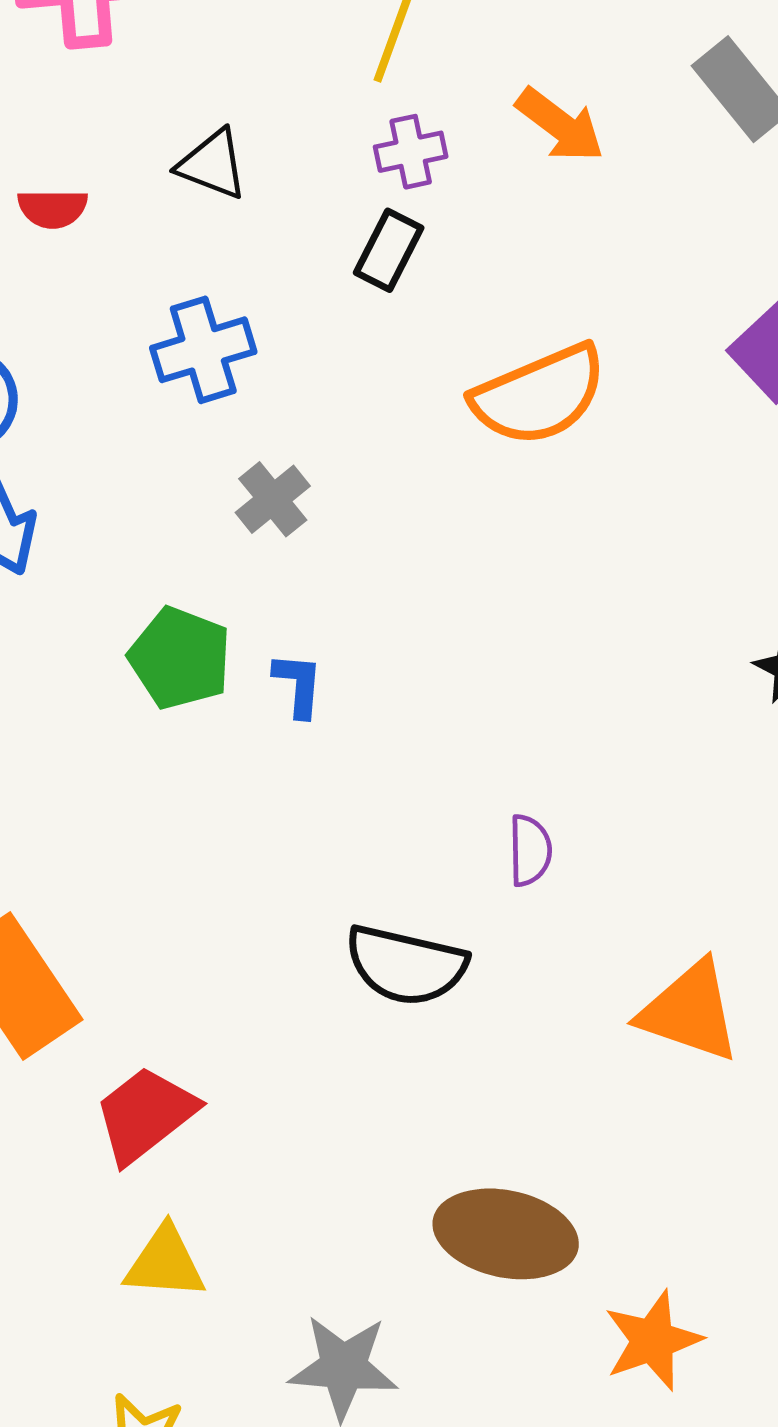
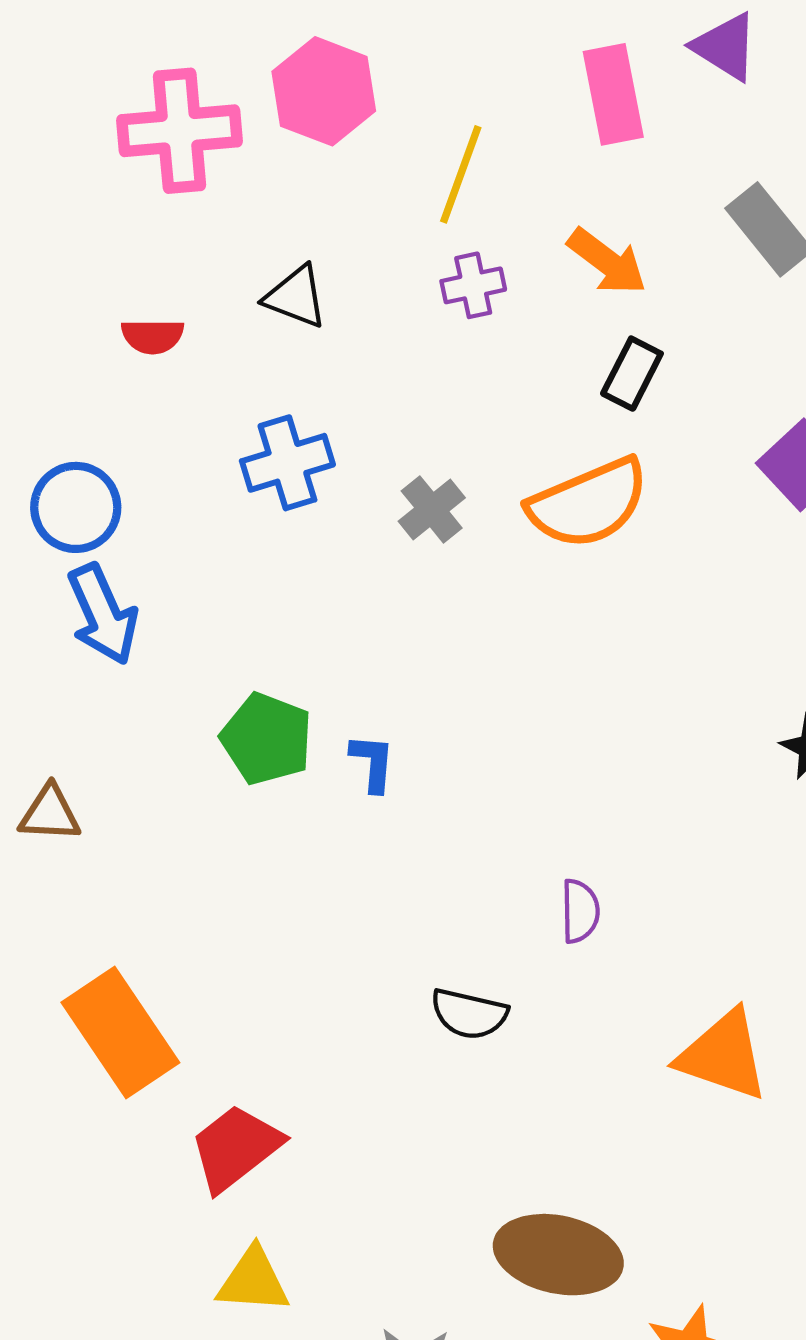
black rectangle: (389, 250) -> (632, 374), moved
gray cross: (273, 499) -> (432, 510), moved
black semicircle: (406, 965) -> (469, 1014), size x0.7

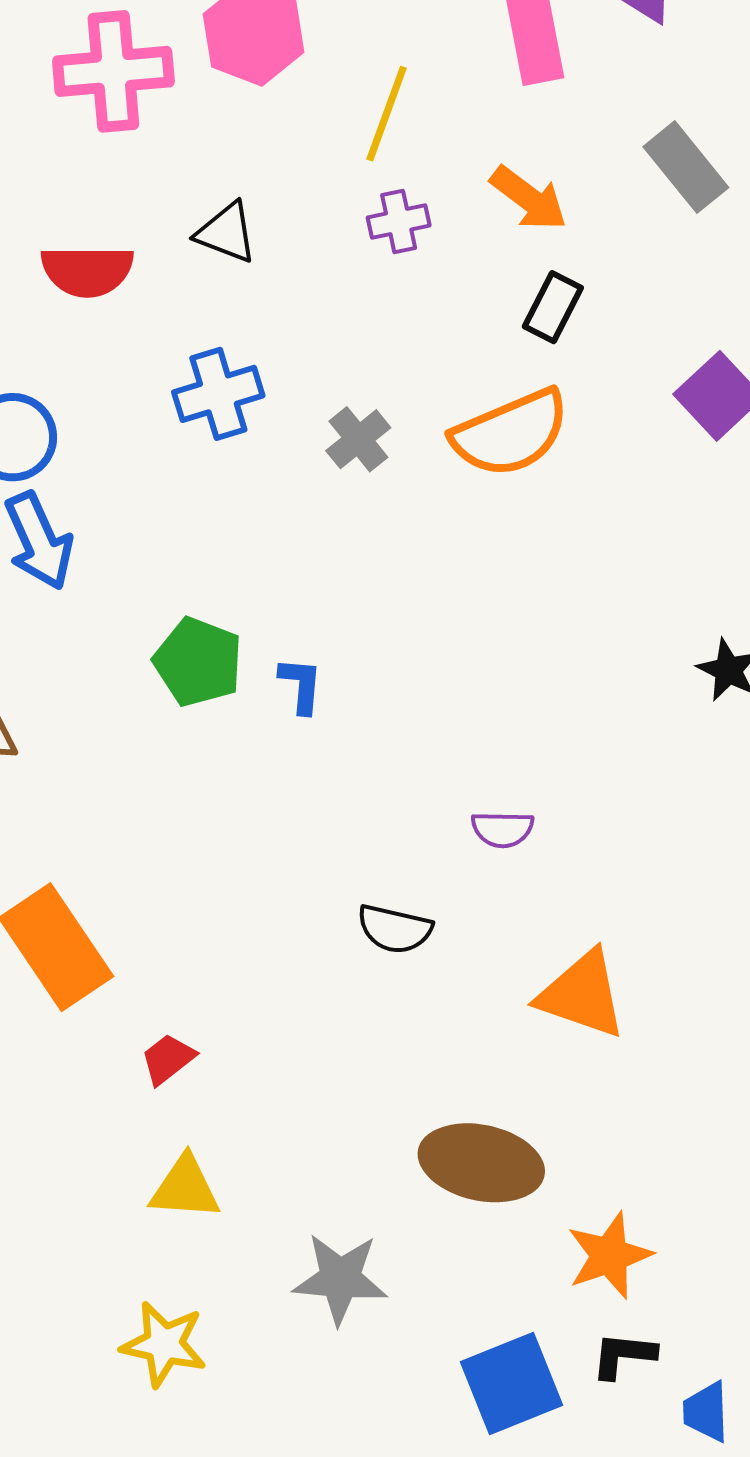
red semicircle: (153, 336) -> (87, 271), size x1.5
purple semicircle: (580, 911) -> (502, 829), turned 92
orange triangle: (723, 1055) -> (582, 994), moved
red trapezoid: (236, 1148) -> (168, 1059), size x0.6

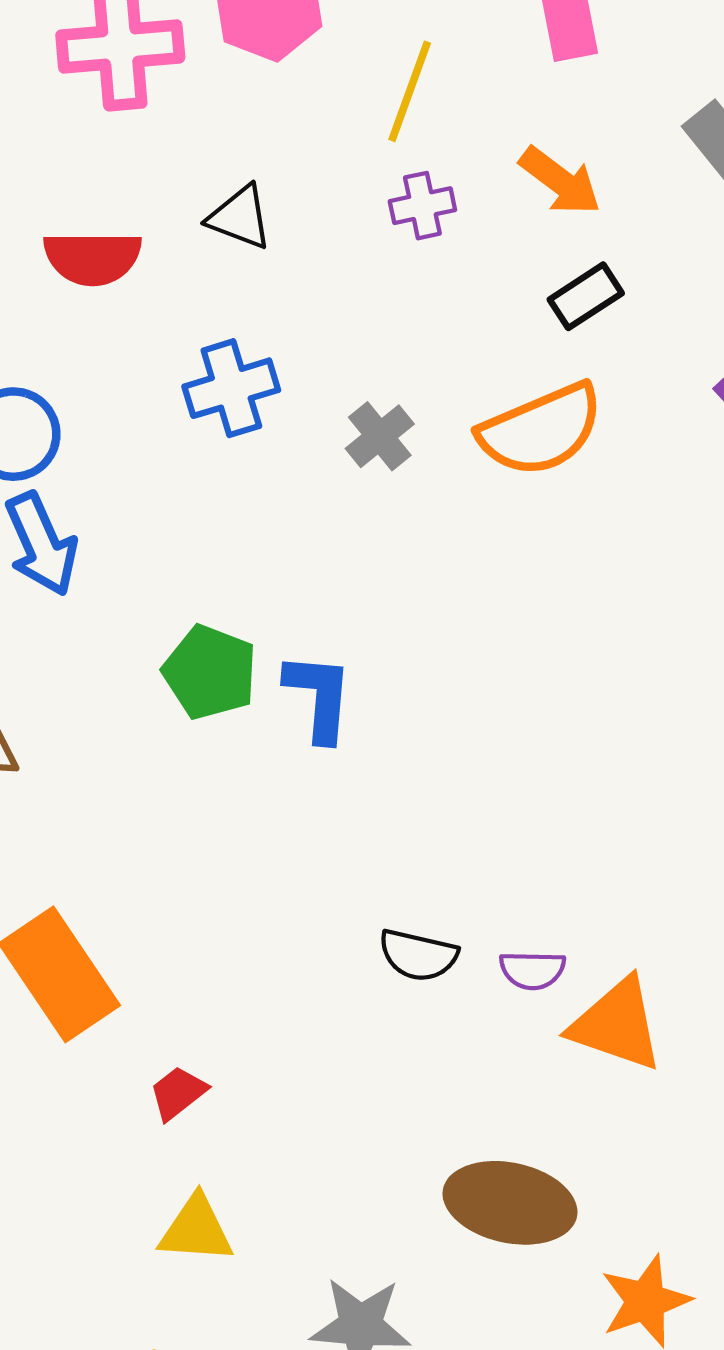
black rectangle: (553, 307) -> (586, 296), turned 30
blue L-shape: (301, 685) -> (319, 697), size x1.5
purple semicircle: (502, 829) -> (532, 970), moved

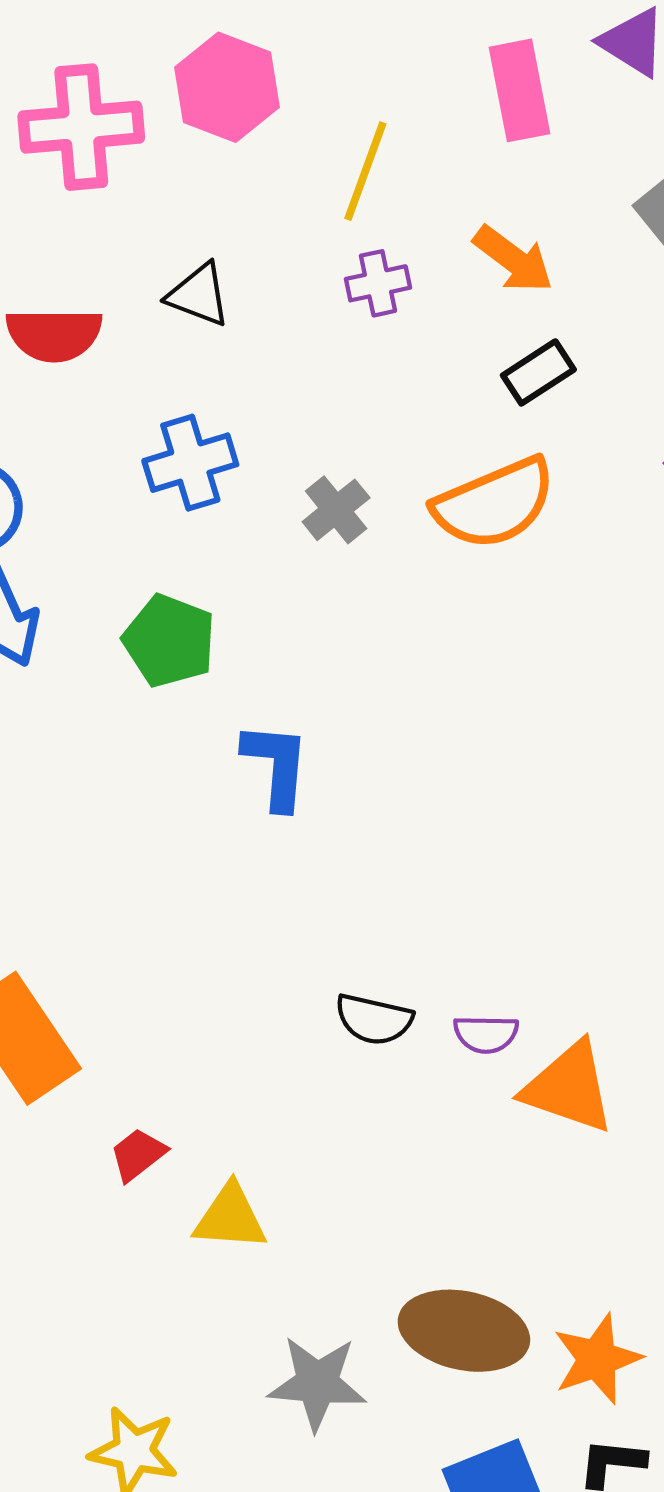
green pentagon: (210, 672) -> (169, 641), moved
brown ellipse: (510, 1203) -> (464, 1331), moved
yellow triangle: (196, 1230) -> (230, 1217), moved

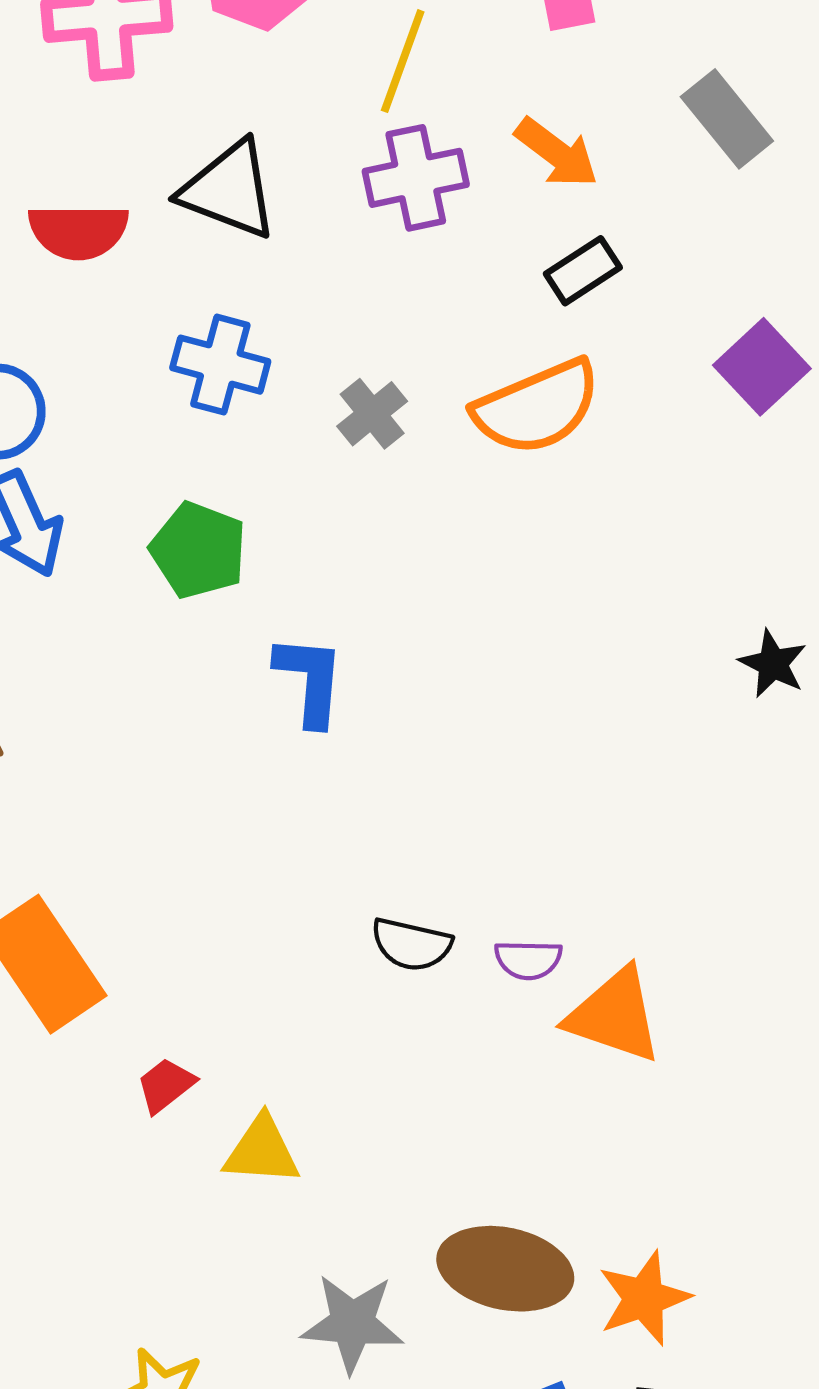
purple cross: (378, 283) -> (416, 178), size x1.5
black triangle: (199, 295) -> (229, 190), size x1.5
blue cross: (190, 463) -> (220, 365), turned 32

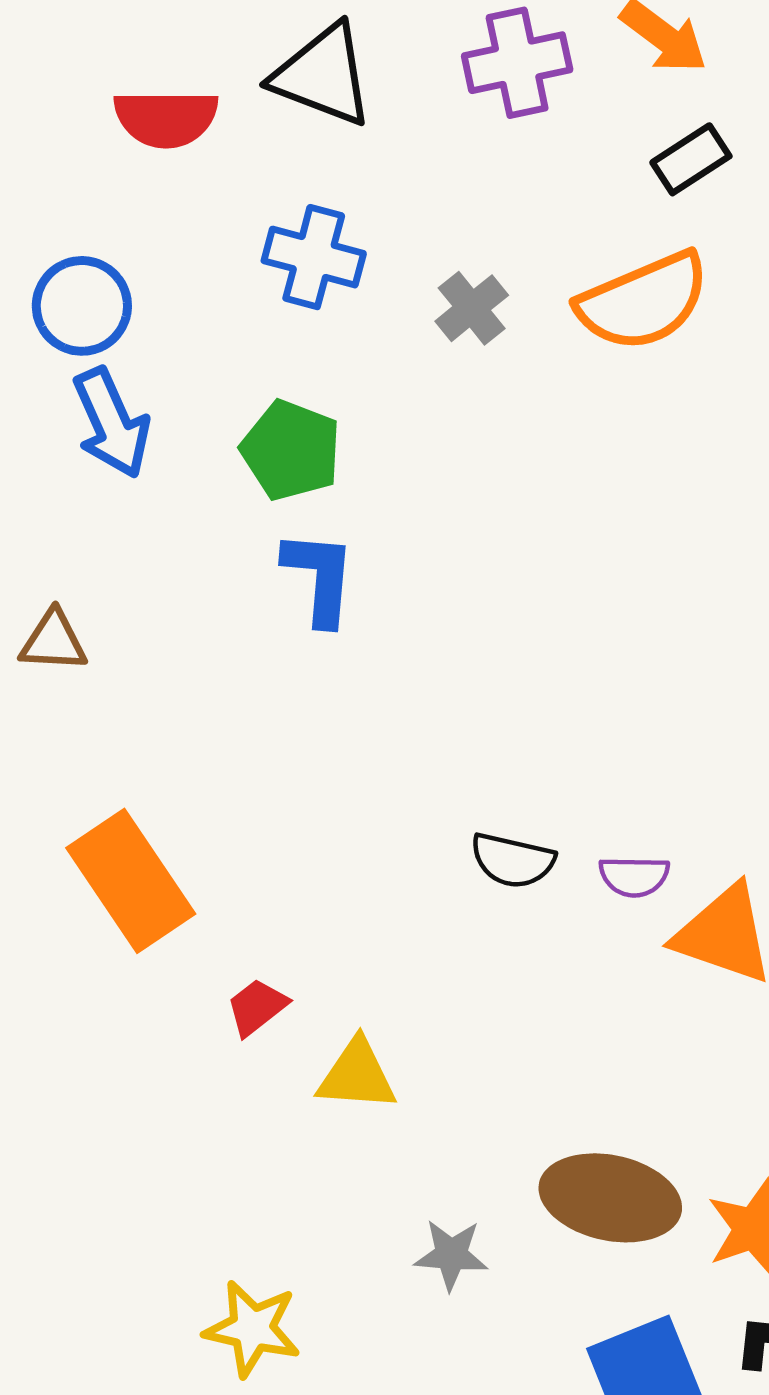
blue L-shape: (310, 680) -> (319, 577), moved
gray star: (352, 1323) -> (451, 1255), size x0.7

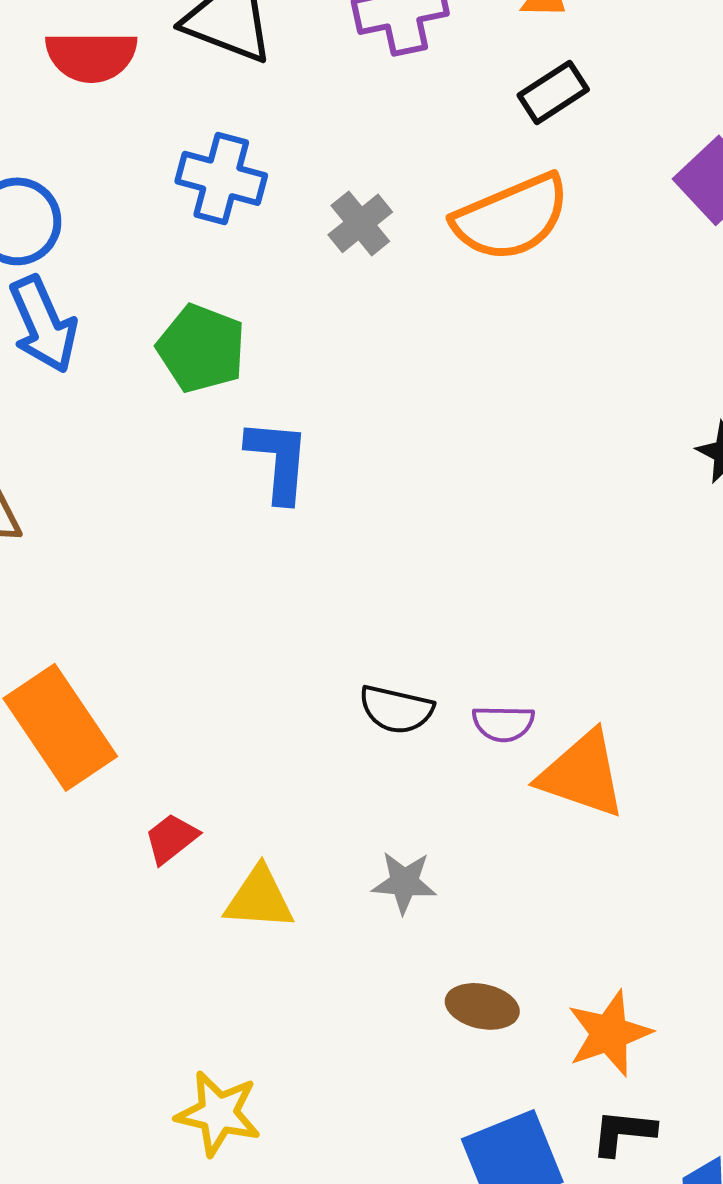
blue L-shape: (319, 577) -> (278, 460), moved
brown ellipse: (610, 1198) -> (482, 1006), size x0.6
gray star: (451, 1255) -> (404, 882), moved
yellow star: (252, 1329) -> (218, 1113), moved

